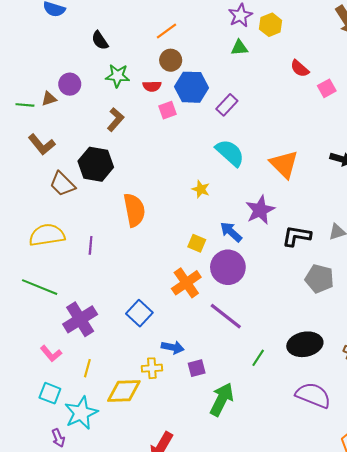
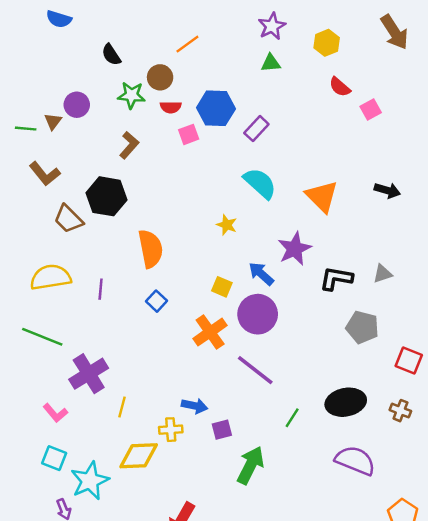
yellow hexagon: (271, 25) -> (327, 43), moved
brown circle: (171, 60) -> (160, 77), moved
brown triangle: (49, 99) -> (53, 121), turned -35
blue square: (139, 313) -> (156, 301), moved, size x0.7
yellow line: (87, 368) -> (122, 407), moved

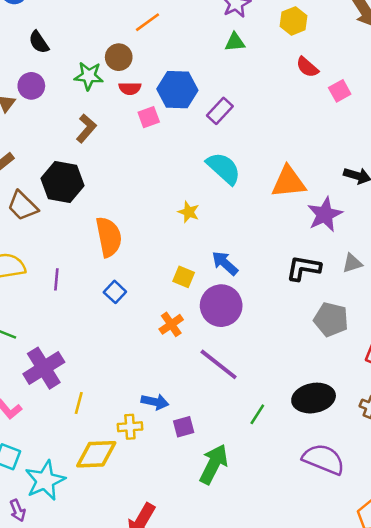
black semicircle: (111, 55) -> (39, 42), moved
orange triangle: (322, 196) -> (289, 182), turned -51
purple star: (295, 249) -> (325, 214), moved
orange cross: (210, 332) -> (171, 324), size x0.7

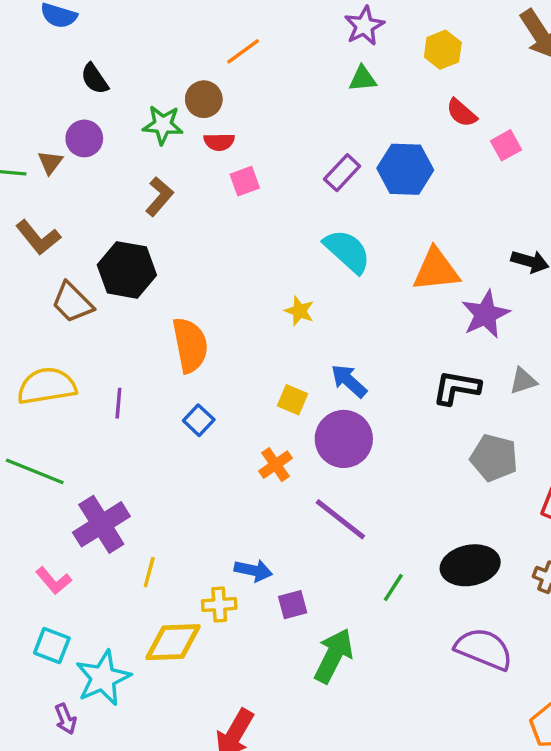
blue hexagon: (177, 90) -> (405, 169), moved

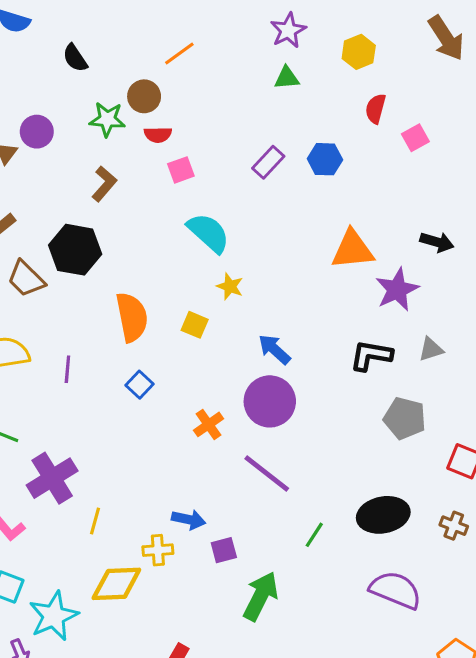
black semicircle: (95, 79) -> (75, 58), moved
red semicircle: (462, 113) -> (376, 109), turned 64
blue hexagon: (405, 169) -> (325, 159), size x0.7
cyan semicircle: (347, 251) -> (208, 233), moved
yellow square: (293, 400) -> (195, 325), moved

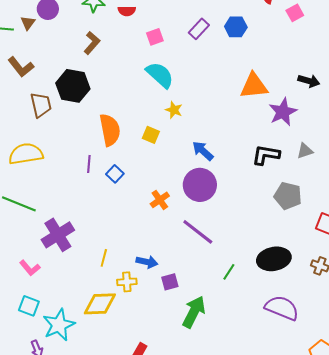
pink square: (181, 170) -> (155, 37), moved
brown trapezoid: (26, 279) -> (41, 105), turned -148
purple line: (67, 369) -> (89, 164), moved
yellow line: (95, 521) -> (104, 258), moved

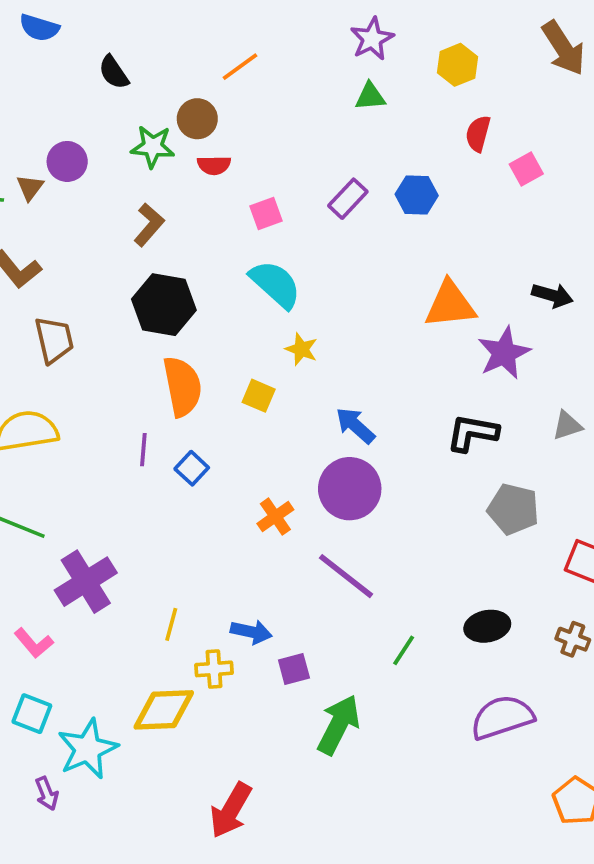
black hexagon: (73, 86) -> (164, 305), moved
gray triangle: (305, 151) -> (567, 425), moved
black ellipse: (274, 259) -> (487, 626), size x0.7
purple semicircle: (282, 308) -> (502, 717), turned -40

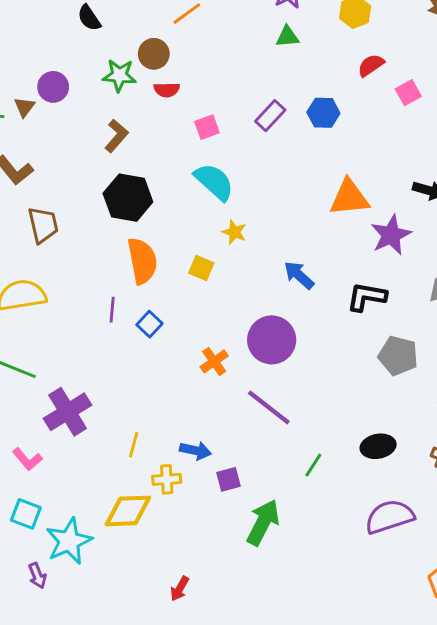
red semicircle: (478, 134) -> (371, 65), turned 40
blue arrow: (355, 425) -> (299, 275), moved
red arrow: (231, 810) -> (180, 589), size x0.6

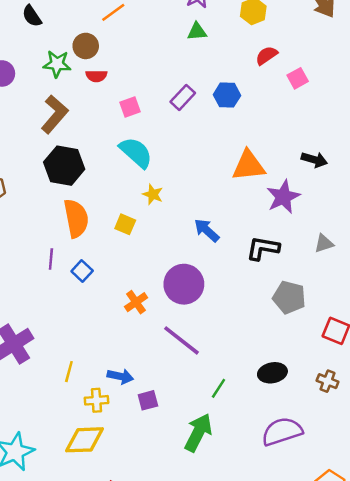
brown L-shape: (116, 136) -> (55, 114), size x1.4
yellow diamond: (128, 511) -> (84, 440), moved
green arrow: (263, 522) -> (198, 433), moved

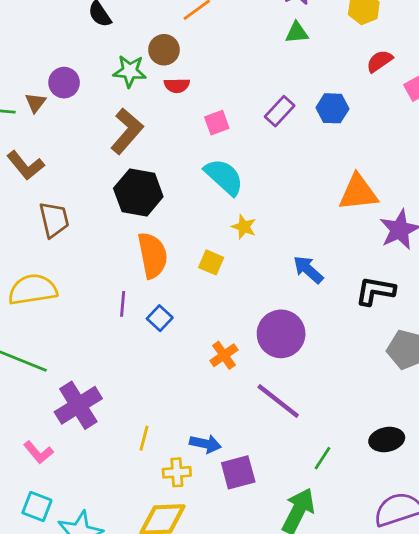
purple square: (148, 400) -> (238, 472), size x1.4

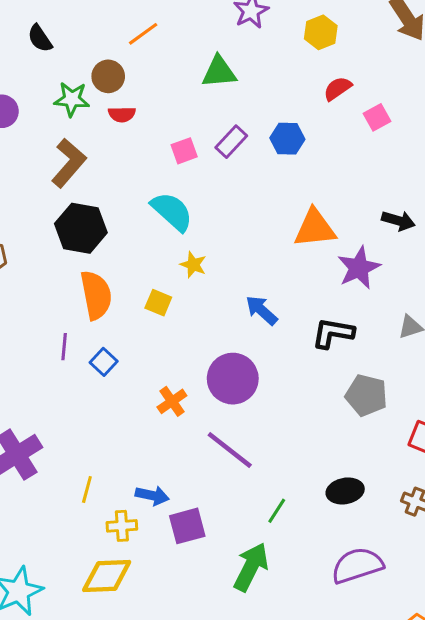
green triangle: (297, 33) -> (219, 72), moved, size x1.4
pink square: (217, 123) -> (184, 151), moved

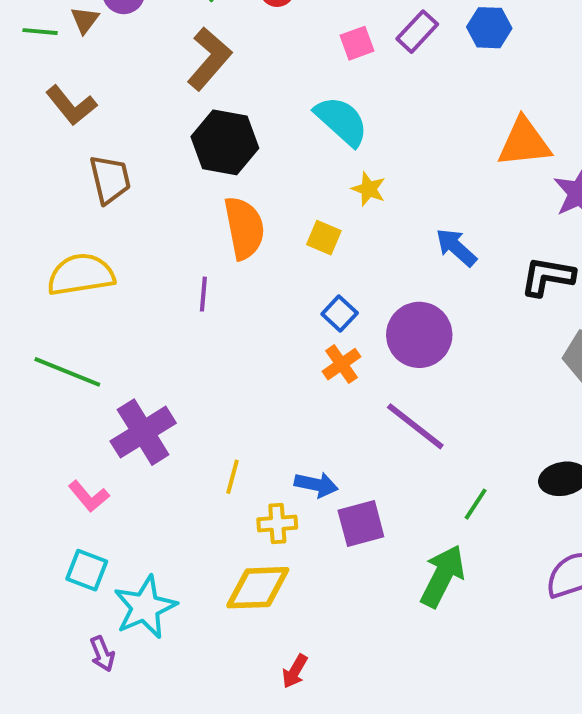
blue square: (104, 362) -> (340, 314), moved

